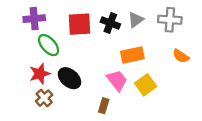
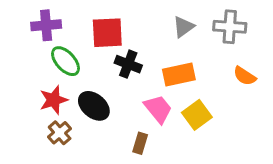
black cross: (110, 23) -> (128, 64), moved

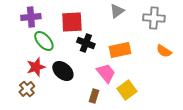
gray triangle: (183, 27) -> (117, 11), moved
yellow square: (197, 115) -> (127, 90), moved
brown cross: (60, 133) -> (27, 89), moved

